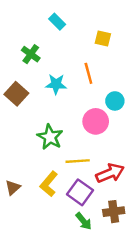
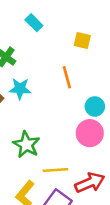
cyan star: (56, 84) -> (20, 89), moved
pink circle: (96, 121) -> (90, 133), moved

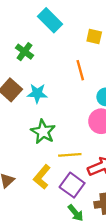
cyan rectangle: (34, 23) -> (50, 20), size x1.5
cyan star: (20, 89) -> (37, 93), moved

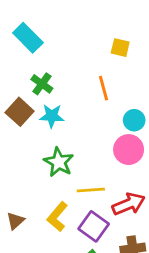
cyan rectangle: (50, 20) -> (28, 38), moved
green cross: (24, 52) -> (42, 84), moved

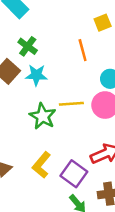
yellow square: (120, 48) -> (103, 23), moved, turned -35
yellow line: (91, 190) -> (71, 104), moved

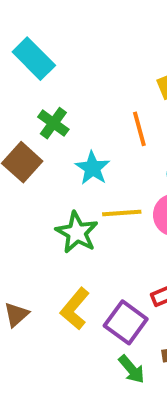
cyan star: (36, 75) -> (92, 168), moved, turned 30

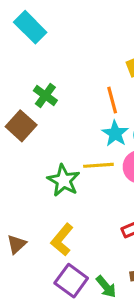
cyan rectangle: (34, 59) -> (30, 27), moved
cyan star: (92, 168) -> (115, 133), moved
purple square: (126, 322) -> (71, 281), moved

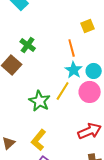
yellow line: (98, 165) -> (63, 91), turned -54

